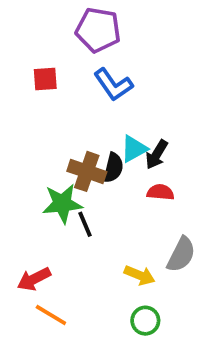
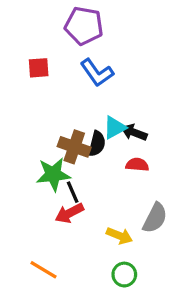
black arrow: (157, 154) -> (134, 132), turned 80
red arrow: (34, 279) -> (69, 213), moved

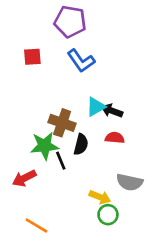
black semicircle: (97, 144) -> (81, 144), moved
red arrow: (69, 213) -> (24, 178), moved
gray semicircle: (155, 218) -> (130, 182), turned 75
green circle: (124, 275) -> (108, 215), moved

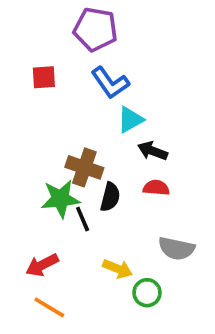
cyan triangle: (96, 107) -> (130, 120), moved
red arrow: (24, 178) -> (42, 265), moved
yellow arrow: (100, 197) -> (118, 269), moved

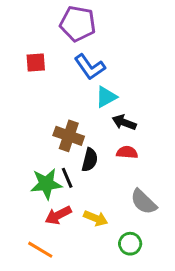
green star: (60, 199) -> (46, 184), moved
gray semicircle: (176, 248) -> (144, 202), turned 32
red arrow: (42, 265) -> (58, 215), moved
green circle: (147, 293) -> (130, 244), moved

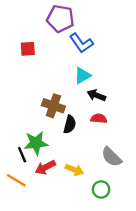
blue L-shape: (90, 67) -> (81, 43), moved
black line: (67, 178) -> (22, 155), moved
orange line: (40, 250) -> (16, 180), moved

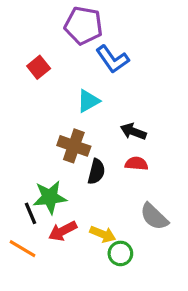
red square: (28, 49) -> (39, 67), turned -35
cyan triangle: (82, 76) -> (88, 101), moved
green circle: (101, 189) -> (120, 253), moved

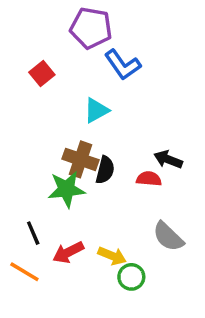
black arrow: (133, 131) -> (168, 159), moved
black semicircle: (96, 172) -> (105, 170), moved
green star: (50, 197) -> (66, 189), moved

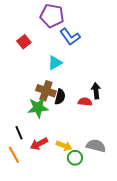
black arrow: (168, 159) -> (96, 91), turned 63
gray semicircle: (168, 237) -> (96, 146), moved, turned 150
orange line: (24, 272) -> (14, 155), turned 30

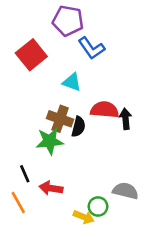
red square: (24, 42) -> (31, 55), size x1.6
cyan triangle: (55, 63) -> (72, 82), turned 49
red semicircle: (85, 102) -> (105, 110), moved, size x1.5
red arrow: (39, 144) -> (51, 188), turned 36
yellow arrow: (64, 146) -> (84, 217), moved

